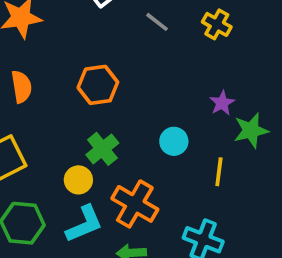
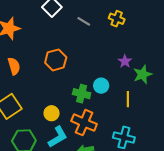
green cross: (102, 149) -> (82, 94), moved, turned -30

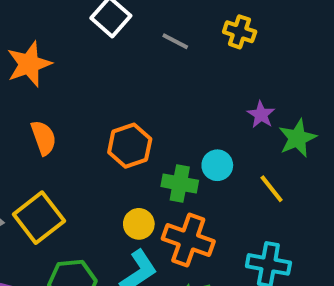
orange hexagon: (56, 60) -> (130, 146), moved
yellow line: (128, 99) -> (272, 189), turned -35
yellow circle: (52, 113) -> (139, 224), moved

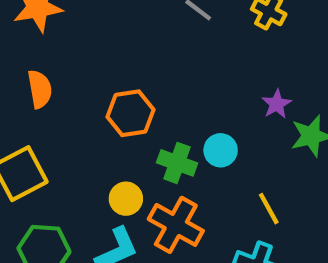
yellow line: (272, 189) -> (269, 209), moved

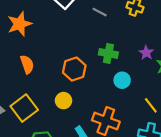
green cross: (177, 163) -> (108, 53), moved
yellow circle: (126, 199) -> (64, 101), moved

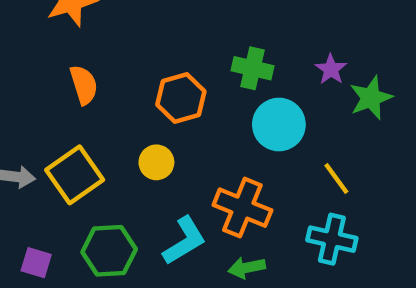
cyan circle: (122, 80) -> (279, 124), size x1.5

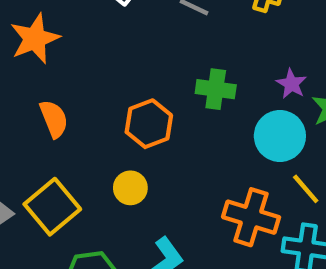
cyan circle: (279, 124) -> (280, 136), moved
orange cross: (242, 208) -> (251, 217), moved

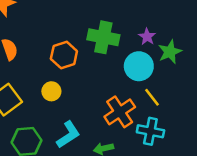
green cross: (216, 89) -> (103, 37), size x1.4
orange cross: (251, 217) -> (120, 112), turned 36

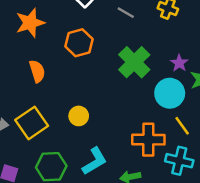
green cross: (103, 37) -> (134, 62), turned 32
orange hexagon: (64, 55) -> (79, 43), moved
orange cross: (120, 112) -> (148, 140), turned 32

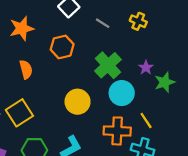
cyan circle: (170, 93) -> (122, 93), moved
yellow circle: (79, 116) -> (78, 102), moved, size x1.5

